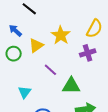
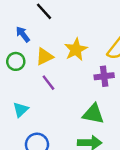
purple line: (50, 70) -> (48, 83), moved
green triangle: (71, 86) -> (93, 114), moved

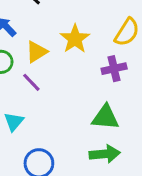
purple line: (48, 83) -> (31, 82), moved

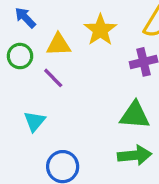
yellow triangle: (37, 52) -> (58, 45), turned 30

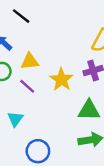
yellow star: (100, 30) -> (61, 80), moved

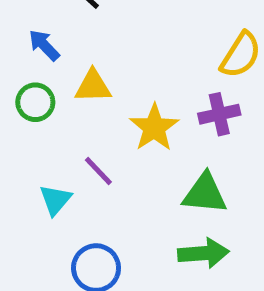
purple line: (27, 86) -> (98, 171), moved

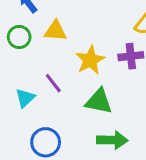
green triangle: (205, 194) -> (99, 101), moved

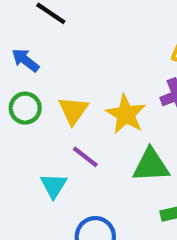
yellow triangle: (55, 31) -> (73, 110), moved, turned -45

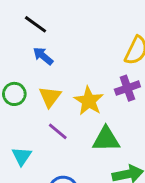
blue arrow: (25, 60) -> (43, 56), moved
cyan triangle: (54, 186) -> (22, 156), moved

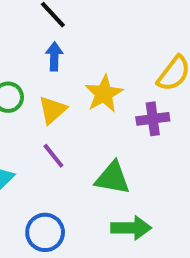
blue arrow: (43, 56) -> (54, 56), turned 40
yellow star: (89, 101) -> (104, 94), moved

